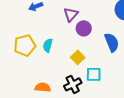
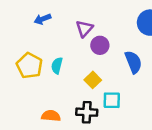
yellow pentagon: (25, 45) -> (29, 66), turned -30
black cross: (73, 84) -> (87, 112), turned 30

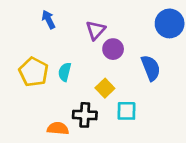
blue arrow: (43, 19) -> (48, 19), turned 84
black cross: (87, 112) -> (85, 115), moved

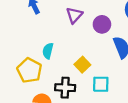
purple circle: (113, 49) -> (102, 24), moved
yellow pentagon: (34, 72) -> (29, 70), moved

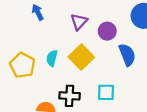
yellow square: (82, 65) -> (81, 57), moved, size x1.5
yellow pentagon: (29, 70) -> (22, 65), moved

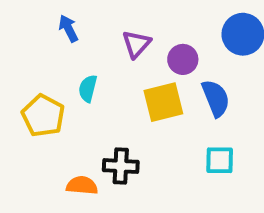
yellow square: (81, 57) -> (163, 102), moved, turned 30
cyan semicircle: (52, 58) -> (88, 89), moved
cyan square: (106, 92) -> (220, 160), moved

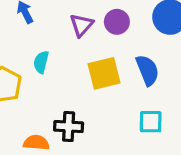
purple circle: (183, 59) -> (117, 22), moved

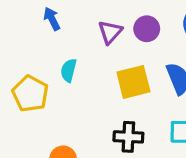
black cross: (69, 127) -> (128, 137), moved

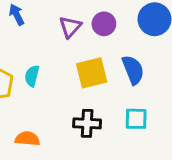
cyan semicircle: (69, 70) -> (32, 76), moved

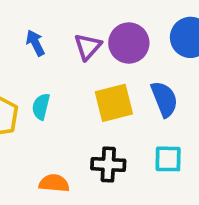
blue arrow: (17, 15) -> (35, 43), moved
purple circle: (104, 24) -> (129, 43), size x1.4
orange semicircle: (27, 139) -> (54, 183), moved

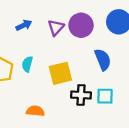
blue arrow: (35, 43) -> (24, 25), turned 91
yellow square: (114, 103) -> (60, 73), moved
black cross: (108, 165) -> (81, 95), moved

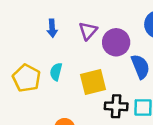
blue arrow: (24, 25) -> (52, 28), turned 112
purple circle: (81, 25) -> (116, 42), moved

